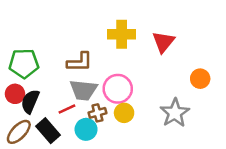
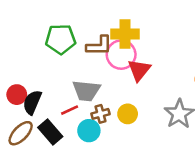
red triangle: (163, 42) -> (139, 70), moved
brown L-shape: (80, 62) -> (99, 46), moved
green pentagon: (24, 63) -> (61, 39), moved
pink circle: (118, 89) -> (121, 55), moved

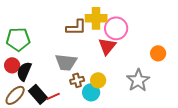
green pentagon: (61, 39) -> (18, 39), moved
pink circle: (121, 55) -> (116, 28), moved
red line: (70, 110) -> (53, 96), moved
cyan circle: (89, 131) -> (91, 92), moved

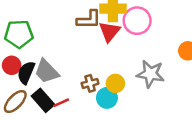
red triangle: (107, 46) -> (109, 32), moved
gray trapezoid: (66, 62) -> (47, 71), moved, turned 40
gray star: (138, 80) -> (150, 74), moved, turned -30

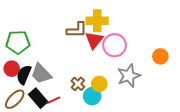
pink circle: (137, 21) -> (115, 45), moved
gray star: (150, 74) -> (129, 76), turned -30
brown cross: (90, 83) -> (78, 84), turned -32

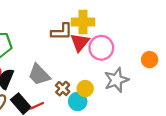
gray trapezoid: (41, 74) -> (39, 75), moved

